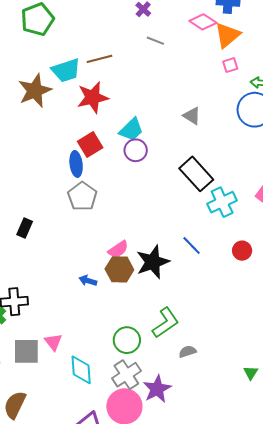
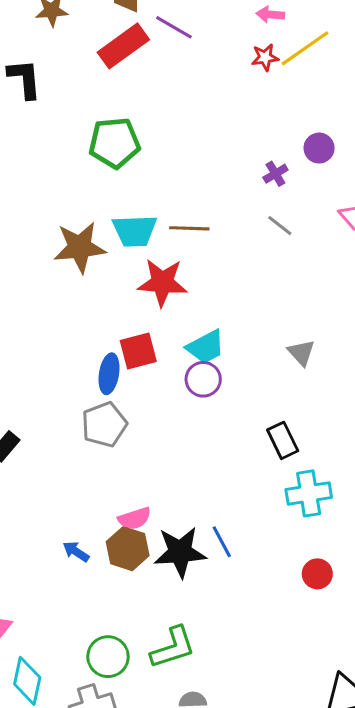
black rectangle: (196, 174) -> (283, 440), size x0.7
blue line: (192, 246) -> (222, 542), moved

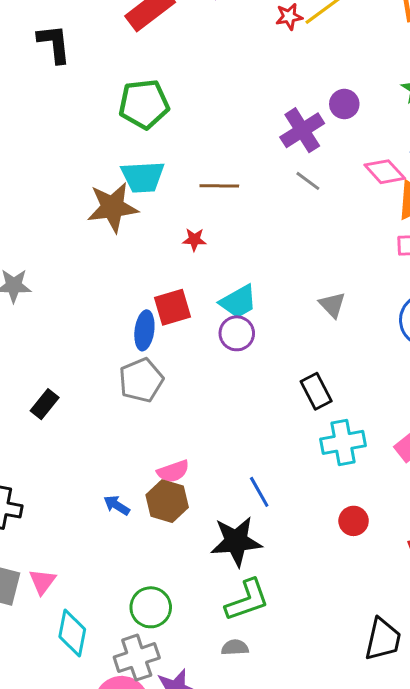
purple cross: (275, 174) -> (302, 130), size x1.8
cyan trapezoid: (135, 231) -> (143, 177), moved
red star: (162, 282) -> (194, 240), size x0.5
black star: (180, 552) -> (236, 541), moved
green L-shape: (173, 648) -> (247, 600), moved

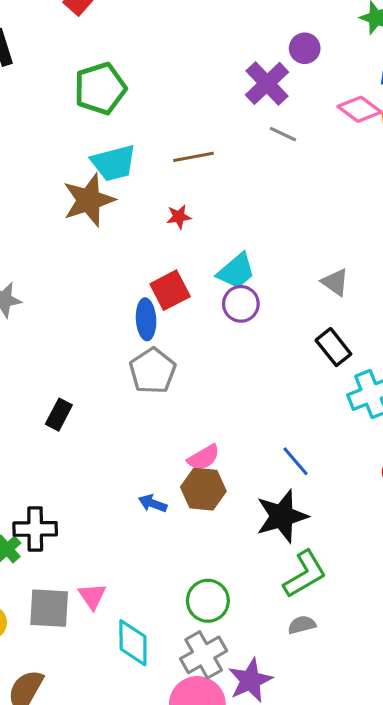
gray triangle: (332, 305) -> (335, 282), moved

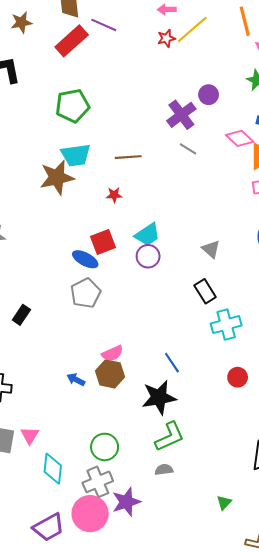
blue ellipse: (146, 319) -> (85, 259), turned -65

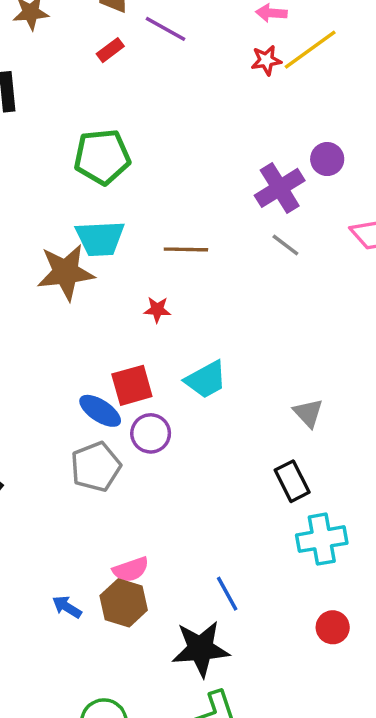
red rectangle: (72, 41) -> (110, 50), size x0.5
purple circle: (148, 256) -> (151, 433), moved

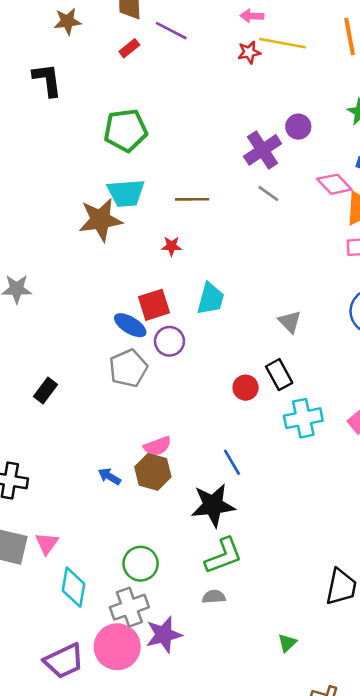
yellow line: (310, 50) -> (282, 43), turned 48
cyan trapezoid: (206, 380) -> (211, 299), turned -44
red circle: (333, 627) -> (246, 388), moved

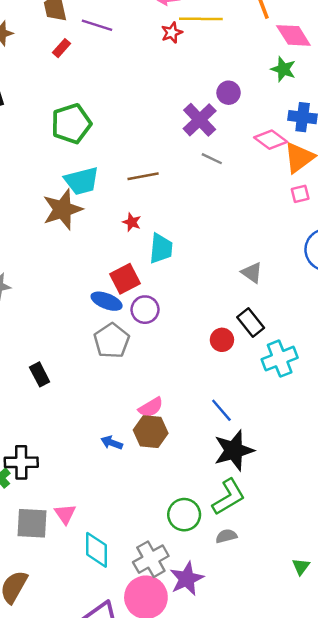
red star: (172, 246) -> (132, 222), turned 30
cyan trapezoid: (211, 299) -> (161, 249), moved
black rectangle: (46, 390) -> (40, 374), turned -55
black star: (213, 505) -> (234, 450), moved
green circle: (141, 564) -> (184, 515), moved

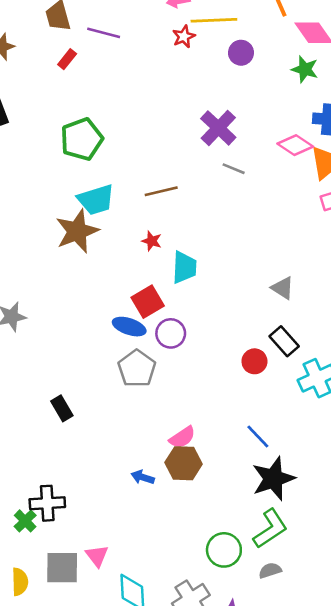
purple circle: (229, 93) -> (241, 53), moved

